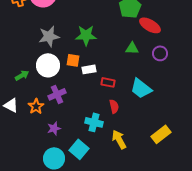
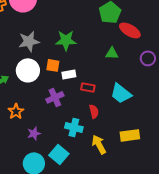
purple circle: (160, 53) -> (148, 58), moved
purple cross: (57, 94) -> (55, 97), moved
yellow rectangle: (161, 134) -> (130, 135), moved, turned 30

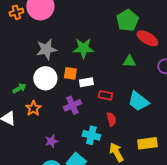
orange star: (16, 111) -> (33, 108), moved

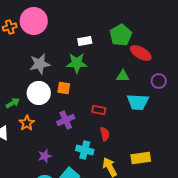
white rectangle: (86, 82) -> (85, 41), moved
cyan trapezoid: (138, 101) -> (138, 102), moved, turned -35

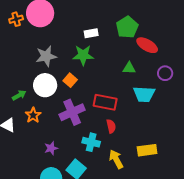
orange square: (64, 88) -> (70, 80), turned 32
red rectangle: (99, 110) -> (105, 102), size x1.6
purple cross: (66, 120) -> (72, 112), size x1.4

